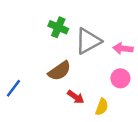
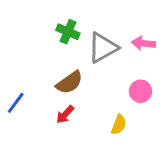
pink arrow: (123, 48) -> (143, 43), moved
red arrow: (76, 97) -> (65, 114), moved, turned 98

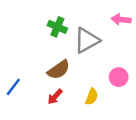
pink arrow: (143, 43) -> (121, 20), moved
yellow semicircle: (119, 125) -> (92, 97), moved

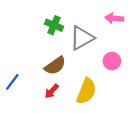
pink circle: (119, 77) -> (112, 61), moved
yellow semicircle: (92, 97) -> (86, 91), size x1.6

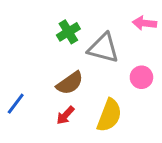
green cross: (54, 25) -> (68, 32), turned 36
gray triangle: (82, 38) -> (103, 48), turned 44

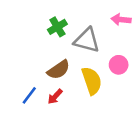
blue line: (16, 104) -> (29, 95), moved
yellow semicircle: (109, 115) -> (92, 81), moved, turned -40

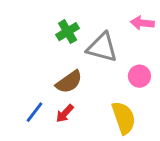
yellow semicircle: (92, 81) -> (124, 118), moved

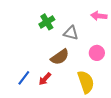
gray triangle: (102, 47) -> (71, 33), size x0.7
brown semicircle: (69, 82) -> (60, 57), moved

